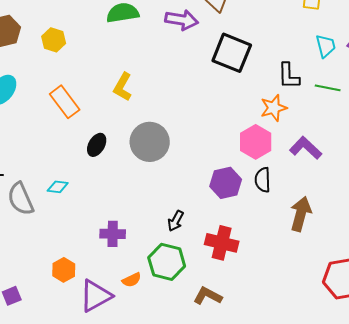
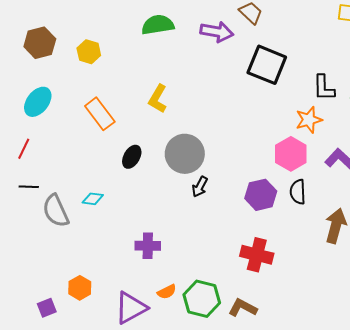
black arrow: (176, 221) -> (200, 187), moved
green hexagon: (167, 262) -> (202, 299), moved
orange hexagon: (64, 270) -> (80, 288), moved

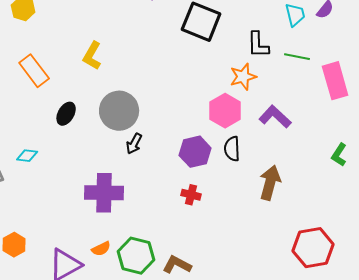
purple cross: (148, 246) -> (104, 193), moved, size x1.5
red cross: (257, 255) -> (191, 195), moved, size x0.6

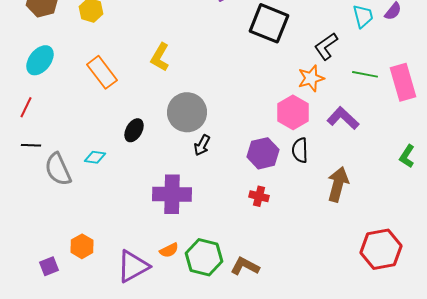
black L-shape: (258, 45) -> (326, 46), turned 56
green line: (297, 57) -> (365, 74), moved
black ellipse: (66, 114) -> (134, 130), moved

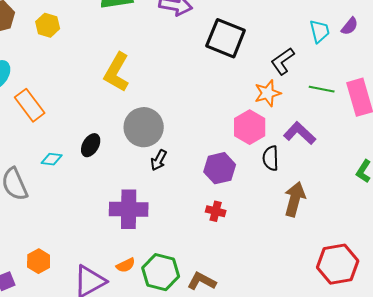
yellow L-shape: (160, 57) -> (117, 72), size x1.4
orange rectangle: (102, 72) -> (30, 105), moved
black semicircle: (300, 150) -> (271, 158), moved
cyan diamond: (95, 157) -> (52, 159), moved

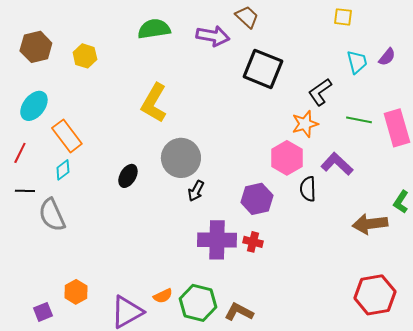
cyan diamond: (52, 159) -> (63, 170), moved, turned -45
brown arrow: (295, 199) -> (370, 224), moved, turned -112
purple cross: (129, 209) -> (217, 240), moved

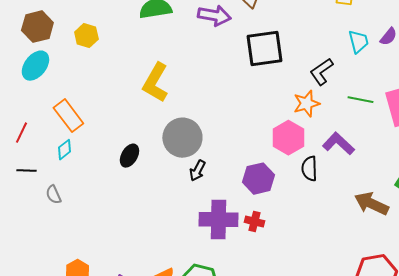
black square: (263, 69) -> (264, 49), turned -30
cyan ellipse: (34, 106) -> (35, 66), moved
gray semicircle: (52, 215) -> (53, 195), size x0.6
brown arrow: (370, 224) -> (371, 204), turned 32

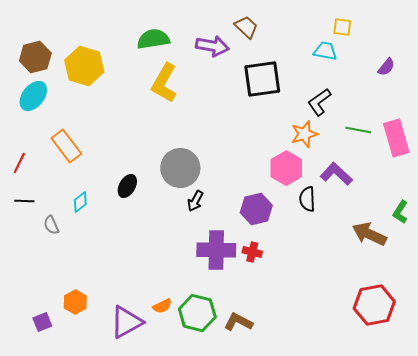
yellow hexagon: (86, 36) -> (84, 66), size x1.6
cyan trapezoid: (358, 42) -> (325, 51), moved, turned -65
yellow L-shape: (155, 83) -> (164, 83), moved
cyan diamond: (64, 150) -> (80, 202), moved

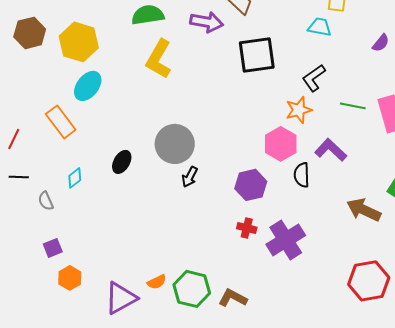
cyan ellipse: (33, 96) -> (88, 86), moved
purple cross: (216, 250) -> (286, 240), moved, turned -33
purple square: (42, 322) -> (53, 248), moved

